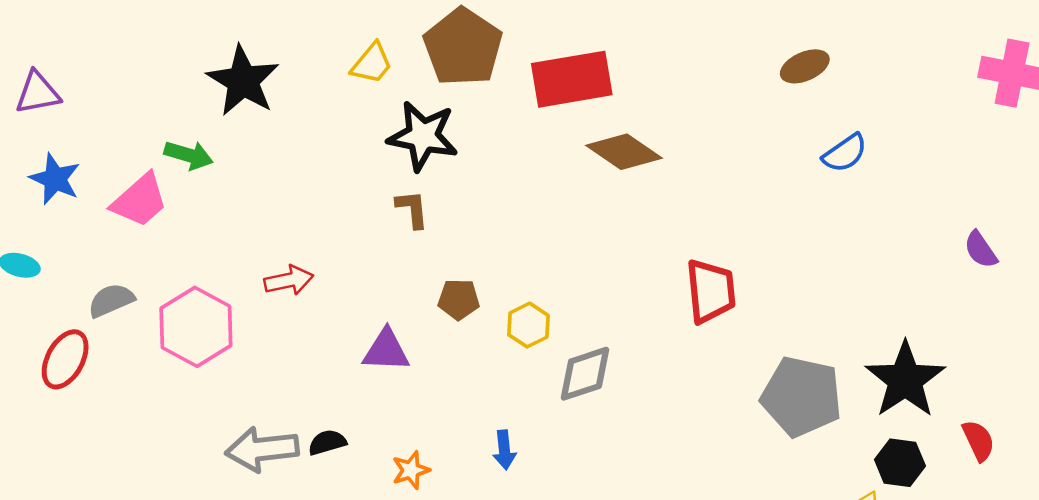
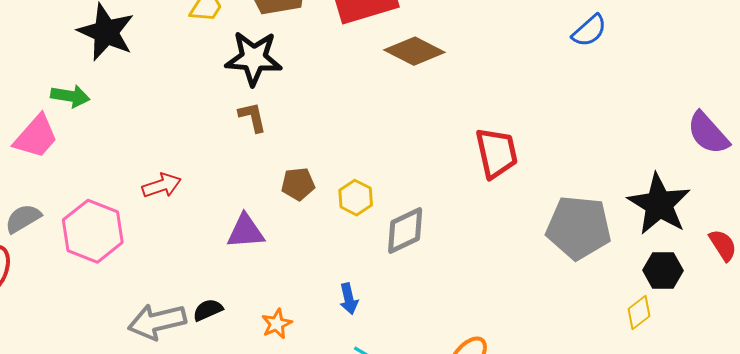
purple semicircle: (981, 250) -> (708, 133), moved, size x1.5

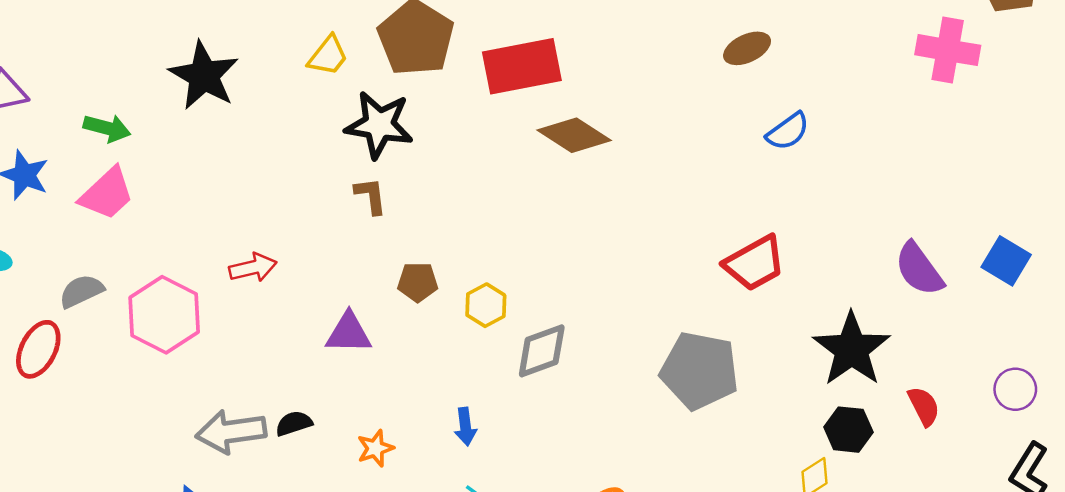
green arrow: (70, 96) -> (107, 128), moved
red trapezoid: (497, 153) -> (755, 263), moved, turned 68
gray pentagon: (579, 228) -> (699, 371), moved

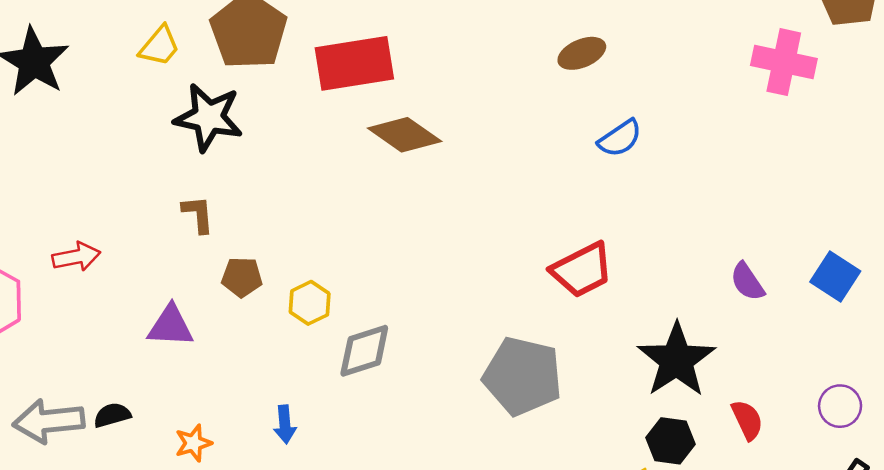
brown L-shape: (371, 196) -> (198, 214), moved
purple semicircle: (919, 269) -> (747, 282), size x0.7

